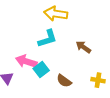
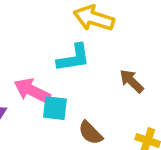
cyan square: (41, 70) -> (55, 108), turned 35

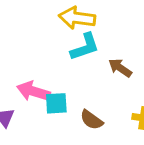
cyan L-shape: (73, 58) -> (85, 47), moved

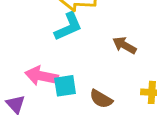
cyan L-shape: (85, 47) -> (68, 27), moved

